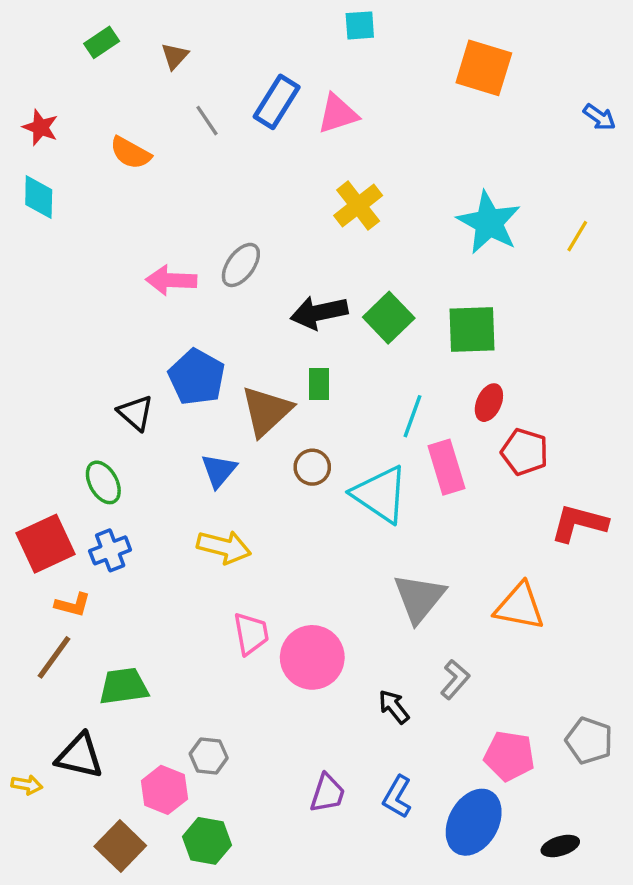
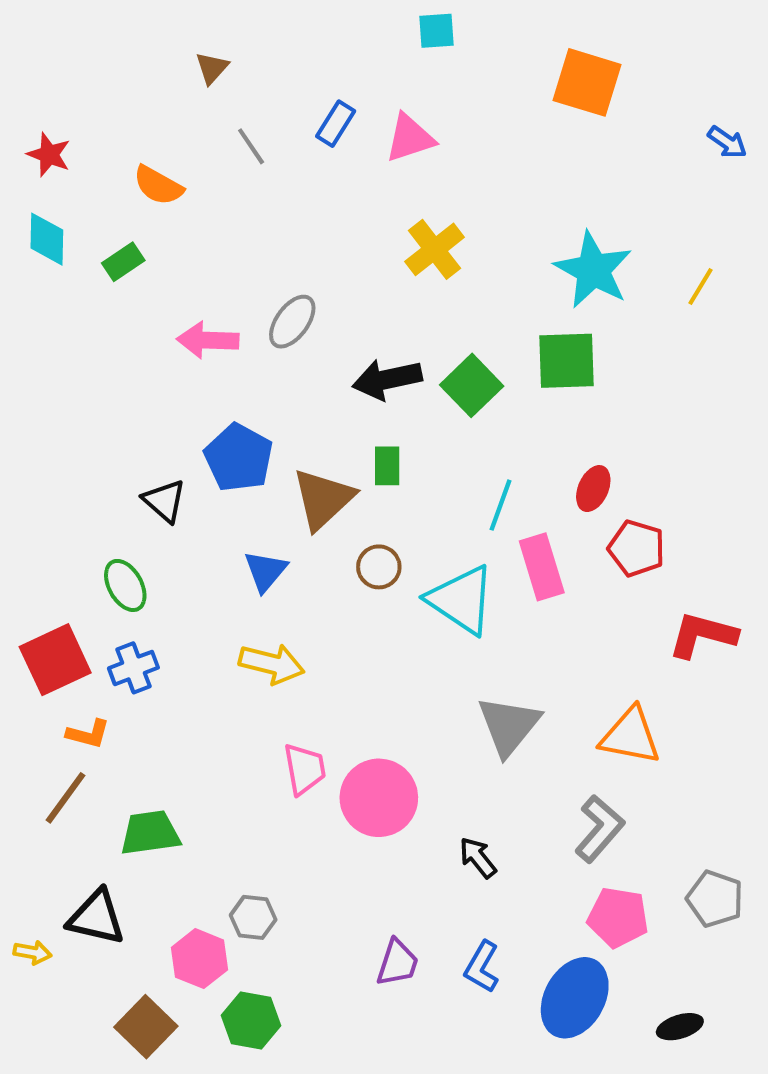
green rectangle: (102, 42) -> (123, 262), moved
blue rectangle: (277, 102) -> (336, 124), size x0.7
green square: (472, 330) -> (566, 361), moved
gray L-shape: (455, 679) -> (599, 829), moved, size x1.4

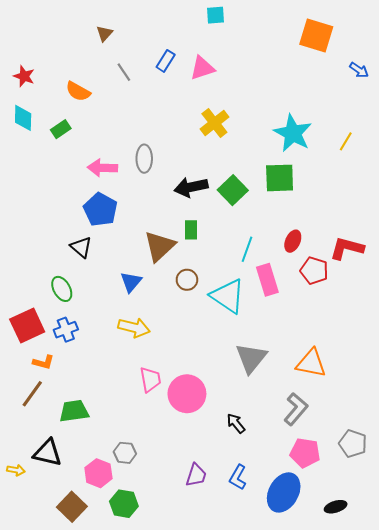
orange square: (587, 82) -> (316, 35), moved
gray ellipse: (292, 322) -> (144, 159), turned -36
blue pentagon: (239, 458) -> (100, 210), moved
red L-shape: (703, 635) -> (347, 248), moved

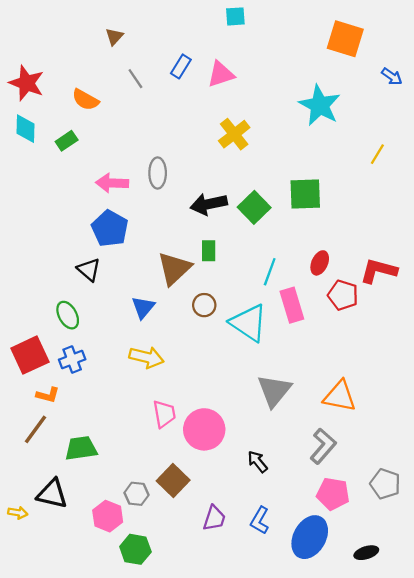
red star: (24, 76) -> (27, 83), size x1.5
cyan star: (293, 133) -> (320, 105), moved
brown square: (72, 507) -> (173, 480), moved

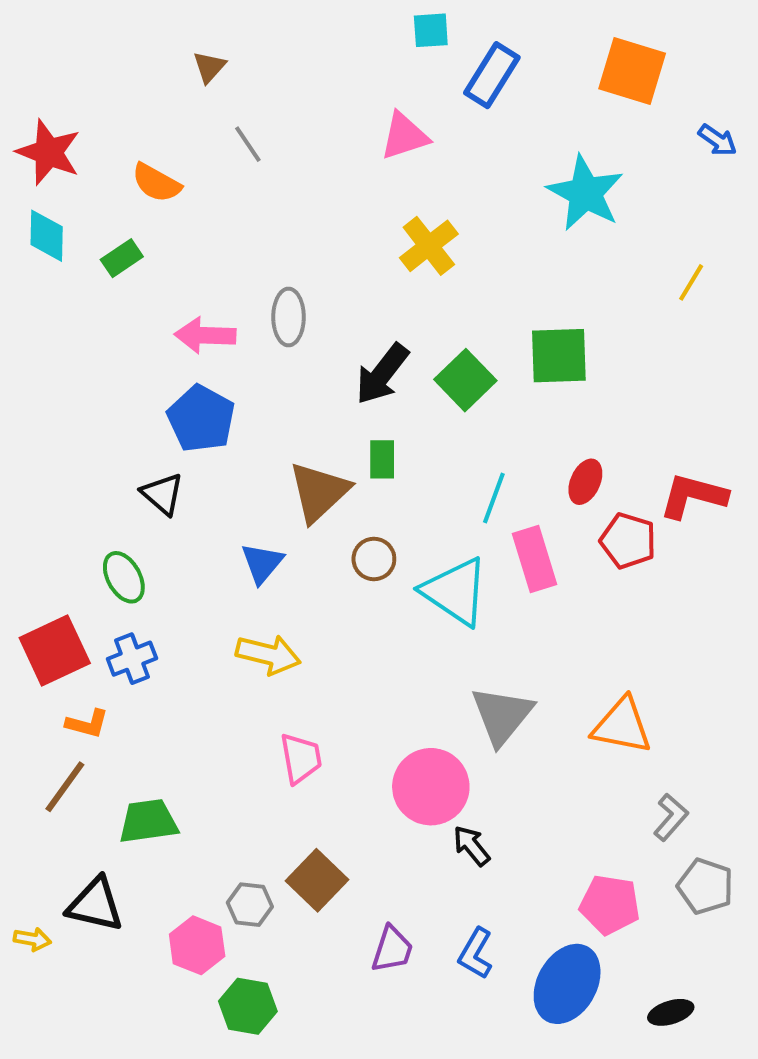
blue rectangle: (181, 66) -> (492, 75), moved, size x1.4
black arrow: (209, 204) -> (382, 374), turned -40
pink circle: (204, 429) -> (431, 787), moved
gray L-shape: (323, 446) -> (671, 817), moved, size x0.7

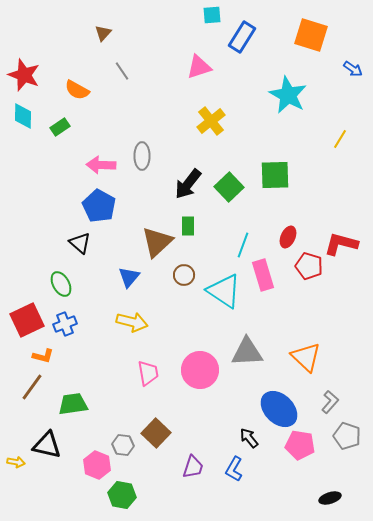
gray triangle: (502, 716) -> (247, 352), turned 48
orange triangle: (622, 726) -> (306, 357), turned 32
pink circle: (431, 787) -> (200, 370), moved
black arrow: (472, 846) -> (249, 438), moved
blue ellipse: (567, 984) -> (279, 409), moved, turned -75

